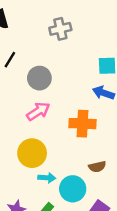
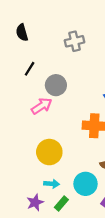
pink arrow: (38, 111) -> (42, 106), moved
cyan arrow: (47, 178) -> (52, 184), moved

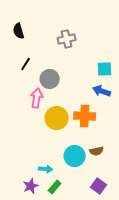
pink arrow: (42, 106) -> (37, 98), turned -48
yellow circle: (49, 152) -> (57, 118), moved
cyan circle: (86, 184) -> (75, 156), moved

